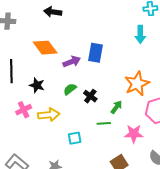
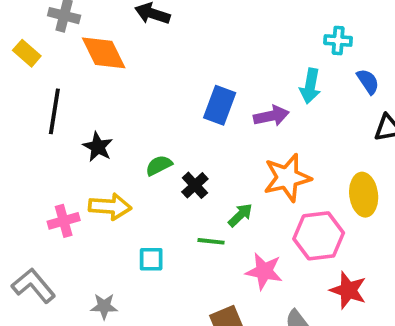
orange diamond: (45, 48) -> (104, 53), moved
purple arrow: (72, 62) -> (271, 116), moved
pink cross: (24, 110) -> (64, 221), moved

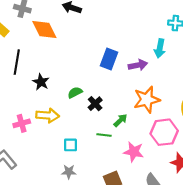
gray star: (104, 306) -> (69, 172), moved

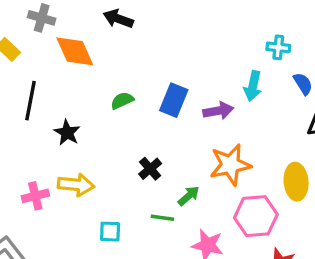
green semicircle: (75, 92) -> (122, 101), moved

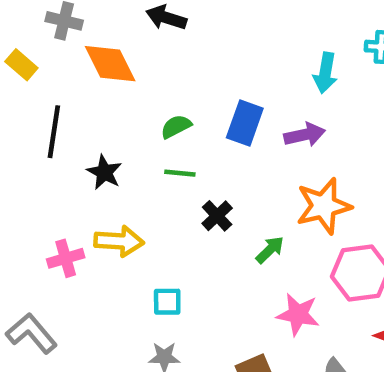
cyan arrow: (253, 86) -> (325, 73), moved
green line: (162, 218) -> (180, 173), moved

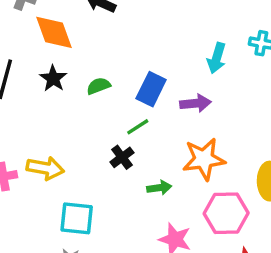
black star: (104, 172) -> (53, 78), moved
green line: (180, 173) -> (138, 127), moved, turned -45
green arrow: (270, 250) -> (159, 188), turned 30
cyan square: (167, 302) -> (77, 218), size x1.5

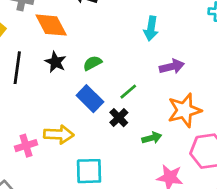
cyan arrow: (217, 58) -> (151, 28), moved
blue rectangle: (151, 89) -> (90, 99), moved, turned -64

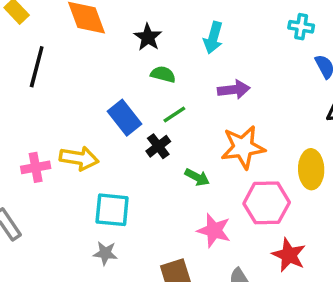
black star: (55, 62) -> (148, 37), moved
green semicircle: (92, 63) -> (163, 74), moved, turned 36
green arrow: (152, 138) -> (197, 177), turned 36

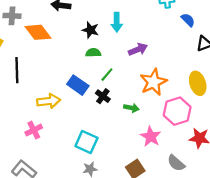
black star: (148, 37) -> (90, 30), moved
yellow arrow: (79, 158) -> (49, 101), moved
cyan square: (112, 210) -> (86, 142), turned 35
pink star: (214, 230) -> (151, 137), turned 30

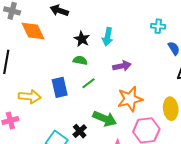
blue rectangle: (78, 85) -> (60, 87), turned 30
black cross: (103, 96) -> (80, 131), moved
green arrow: (131, 108) -> (105, 119), size x1.6

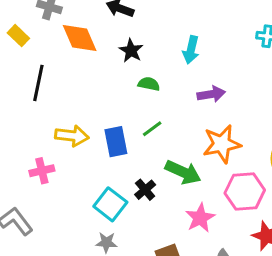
black star: (82, 39) -> (131, 51), moved
green line: (89, 83) -> (152, 129), moved
blue rectangle: (60, 87) -> (116, 142), moved

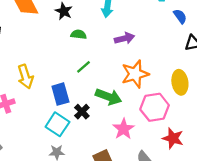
yellow arrow: (72, 136) -> (25, 77), turned 70
blue rectangle: (116, 142) -> (60, 94), moved

